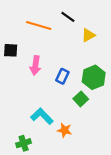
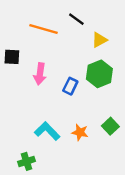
green hexagon: (94, 77) -> (99, 74), moved
green square: (81, 99) -> (110, 126), moved
orange star: (65, 130) -> (80, 132), moved

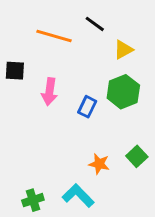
cyan L-shape: (47, 131) -> (78, 196), moved

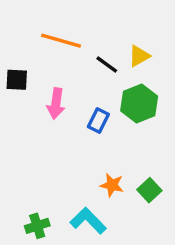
black line: (95, 24) -> (107, 64), moved
green square: (137, 156) -> (149, 190), moved

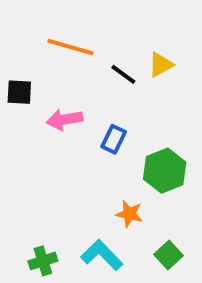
pink arrow: (56, 104) -> (64, 120), turned 72
green hexagon: (139, 104) -> (165, 171), moved
green square: (149, 190) -> (169, 255), moved

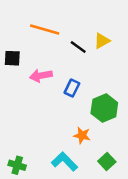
green cross: (43, 261) -> (17, 165), moved, turned 35

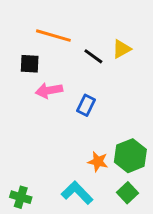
black square: (12, 58) -> (30, 64), moved
green hexagon: (104, 108) -> (130, 156), moved

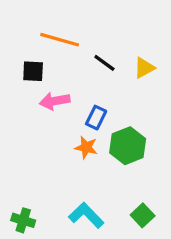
yellow triangle: (122, 49) -> (144, 68), moved
green hexagon: (130, 156) -> (128, 146), moved
orange star: (98, 162) -> (86, 147), moved

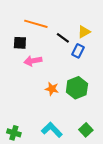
yellow triangle: (144, 68) -> (84, 32), moved
blue rectangle: (96, 118) -> (78, 51), moved

